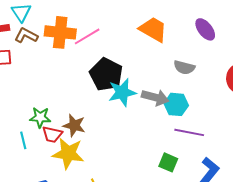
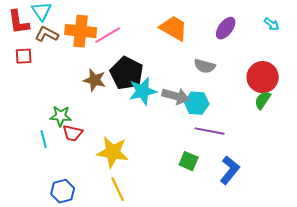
purple ellipse: (205, 29) -> (226, 28), turned 75
brown star: (74, 125) -> (95, 80), moved
yellow star: (68, 153) -> (113, 152), moved

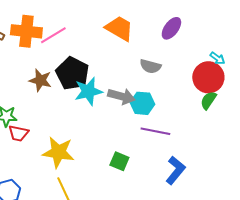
cyan arrow: (272, 24) -> (217, 58), moved
green square: (189, 161) -> (119, 161), moved

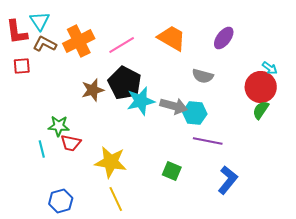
orange cross: (26, 31) -> (79, 41), turned -32
pink line: (53, 35) -> (122, 45), moved
brown star: (40, 80) -> (93, 90), turned -30

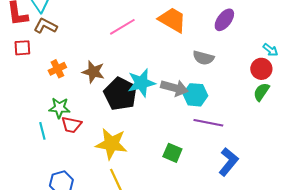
orange cross: (79, 41) -> (57, 69), moved, size x0.6
black pentagon: (125, 83) -> (120, 94), moved
red circle: (261, 87) -> (261, 69), size x0.7
brown star: (93, 90) -> (93, 72), turned 30

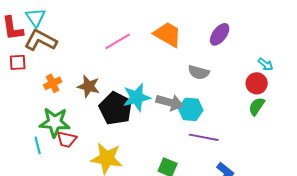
brown L-shape: (45, 26) -> (41, 40), size x1.4
green star: (59, 108) -> (55, 122), size x1.4

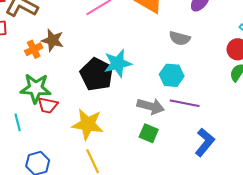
brown star: (89, 86) -> (53, 40), moved
gray arrow: (170, 102) -> (151, 106), moved
cyan line: (38, 145) -> (18, 122), moved

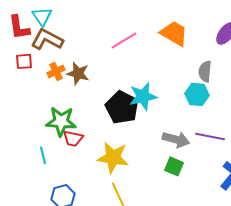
gray semicircle: (180, 38) -> (205, 71), turned 80
orange cross: (34, 49) -> (56, 71), moved
cyan hexagon: (172, 75) -> (197, 94), moved

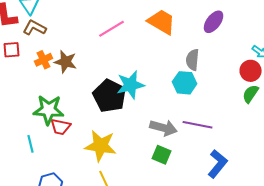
brown L-shape: (47, 39) -> (35, 28), size x0.7

